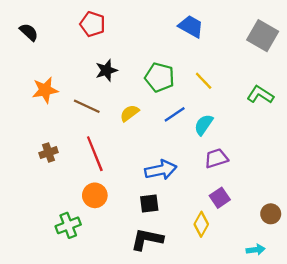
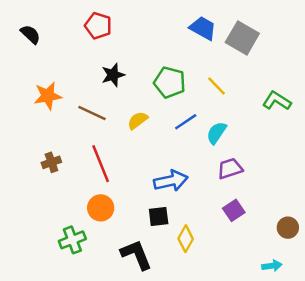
gray square: (263, 36) -> (242, 38), moved
yellow diamond: (201, 224) -> (186, 239), moved
black L-shape: (147, 239) -> (136, 255), moved, turned 56

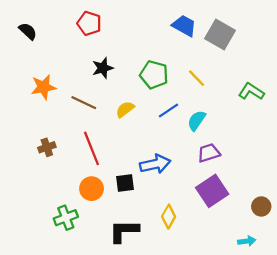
purple square: (234, 210) -> (212, 191), size x1.6
black square: (159, 217) -> (125, 183), moved
black L-shape: (136, 255) -> (124, 231), turned -68

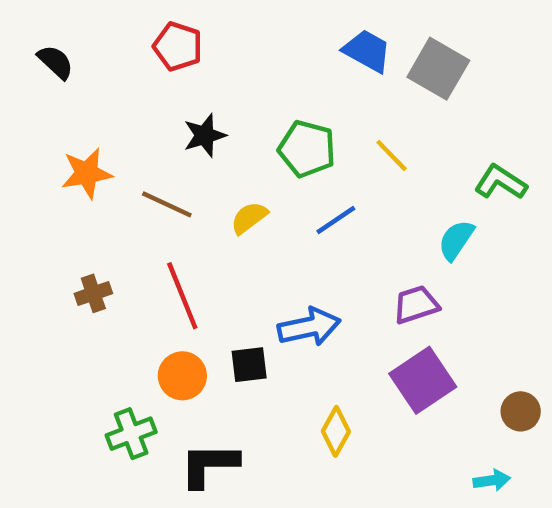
cyan semicircle: (196, 120) -> (456, 240), moved
black L-shape: (124, 231) -> (209, 465), moved

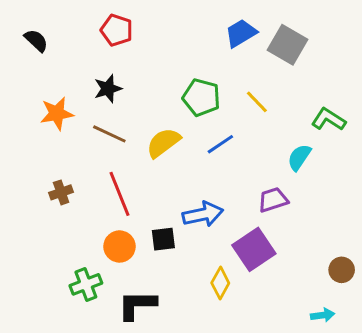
blue trapezoid: (367, 51) -> (241, 33), turned -60
black star: (205, 135) -> (108, 89), moved
yellow semicircle: (249, 218) -> (163, 143), size x1.4
purple square: (423, 380) -> (254, 249), moved

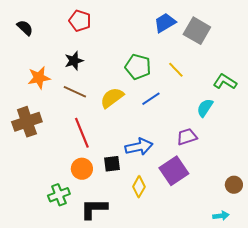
brown cross: (61, 192) -> (27, 122), moved, size x1.8
yellow diamond: (220, 283) -> (139, 187), moved

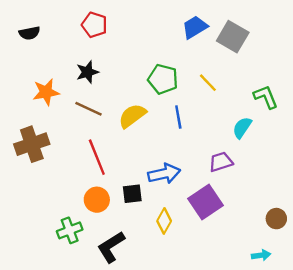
black semicircle: (25, 28) -> (29, 33), turned 126
green L-shape: (225, 82) -> (266, 97), turned 35
blue line: (151, 99) -> (178, 117), turned -66
black L-shape: (94, 209) -> (111, 247), turned -32

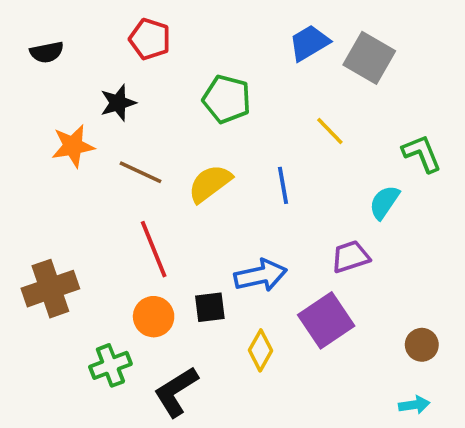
black star: (87, 72) -> (118, 103), moved
green pentagon: (163, 79) -> (227, 99), moved
brown cross: (32, 144) -> (50, 289), moved
brown circle: (276, 219) -> (422, 345), moved

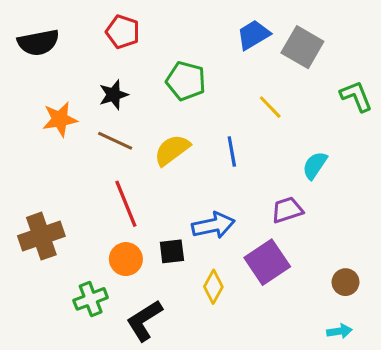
black semicircle: (47, 52) -> (38, 43), size x1.5
black star: (118, 103) -> (114, 95), moved
green L-shape: (422, 153) -> (356, 96), moved

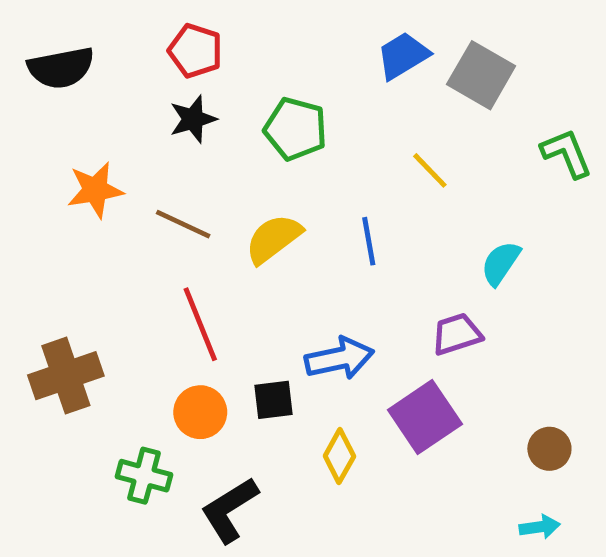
black star: (114, 95) -> (193, 119), moved
green cross: (91, 299) -> (144, 476), turned 36

